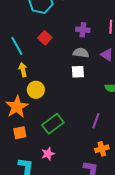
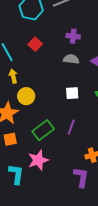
white square: (78, 72) -> (72, 93), moved
purple line: (96, 121) -> (71, 127), moved
pink star: (48, 154) -> (38, 160), size x1.5

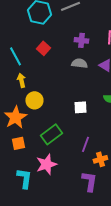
white square: (72, 93) -> (80, 107), moved
purple line: (71, 127) -> (85, 144), moved

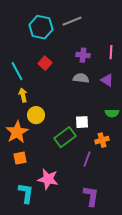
green rectangle: (51, 134) -> (65, 137), moved
orange cross: (100, 159) -> (102, 140), moved
pink star: (46, 164) -> (48, 179), turned 30

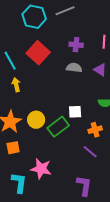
red square: (45, 63) -> (38, 53), size x1.6
yellow circle: (36, 115) -> (36, 120), moved
purple line: (87, 159) -> (90, 152), moved, turned -70

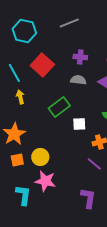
cyan hexagon: (34, 17) -> (24, 31), moved
yellow circle: (36, 120) -> (40, 157), moved
green rectangle: (58, 127) -> (59, 107), moved

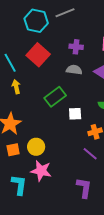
cyan hexagon: (24, 31) -> (36, 21), moved

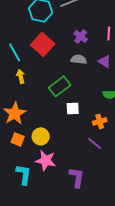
purple cross: (76, 47) -> (81, 36), turned 32
white square: (75, 114) -> (73, 108), moved
orange square: (13, 150) -> (18, 139), turned 32
purple L-shape: (84, 188) -> (77, 177), moved

